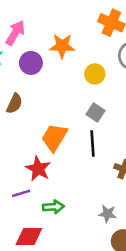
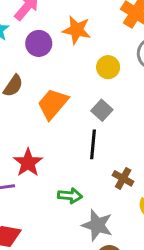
orange trapezoid: (54, 137) -> (53, 104), moved
green arrow: (53, 207) -> (70, 196), moved
gray star: (108, 214) -> (97, 225), size x1.5

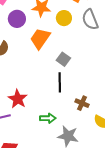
yellow circle: (108, 67) -> (64, 18), moved
orange trapezoid: (53, 104) -> (40, 39), moved

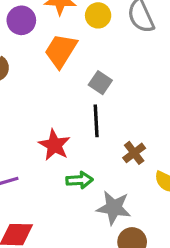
red star: (18, 99) -> (54, 145), moved
brown cross: (82, 103) -> (134, 153), turned 32

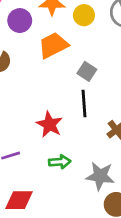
orange trapezoid: (61, 51) -> (53, 45), turned 32
green arrow: (79, 180) -> (60, 162), moved

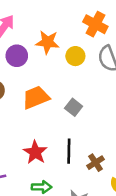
orange trapezoid: (53, 45) -> (36, 97), moved
black line: (84, 104) -> (69, 151), moved

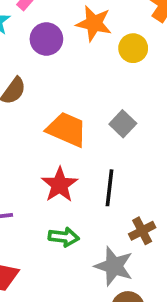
orange trapezoid: (36, 97) -> (67, 129), moved, turned 40
brown cross: (95, 163) -> (142, 231), moved

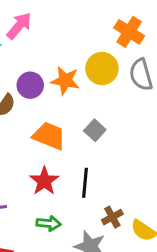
orange star: (94, 23) -> (65, 81), moved
purple circle: (46, 39) -> (30, 85), moved
yellow circle: (133, 48) -> (102, 69), size x1.4

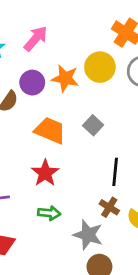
pink arrow: (19, 26) -> (36, 39), moved
black line: (85, 183) -> (115, 172), moved
brown cross: (112, 217) -> (109, 207), turned -30

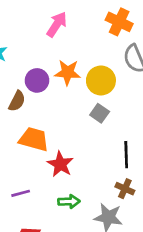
pink arrow: (36, 39) -> (57, 24), moved
yellow circle: (100, 67) -> (101, 81), moved
orange trapezoid: (50, 130) -> (34, 139), moved

